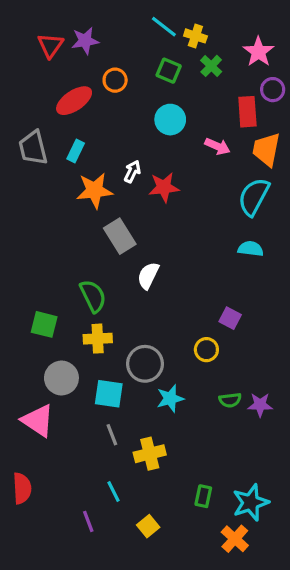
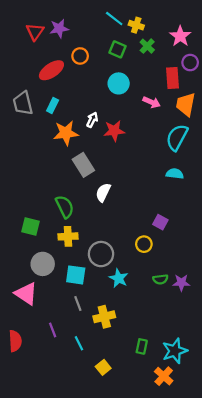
cyan star: (170, 398) -> (119, 278), turned -30
purple line: (88, 521) -> (53, 330), moved

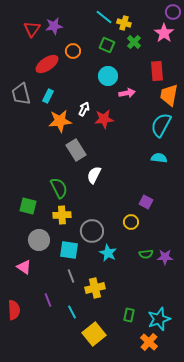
purple circle: (190, 63) -> (173, 12), moved
pink arrow: (152, 102) -> (127, 93), moved, turned -35
pink triangle: (26, 294) -> (24, 267), size x0.7
yellow square: (103, 367) -> (94, 334), size x1.6

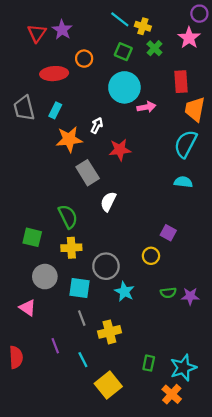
purple star: (54, 26) -> (62, 30), turned -30
red ellipse: (47, 64) -> (54, 74), turned 30
cyan circle: (108, 76) -> (124, 87), size x1.4
red star: (104, 119) -> (120, 150), moved

